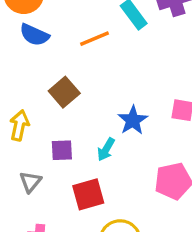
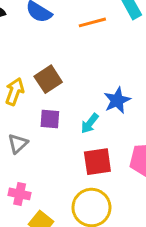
brown square: (64, 92) -> (48, 79), moved
red square: (88, 194) -> (97, 162), moved

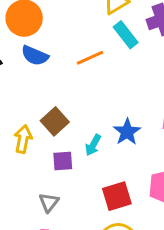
cyan arrow: (90, 123) -> (93, 145), moved
gray triangle: (18, 144) -> (49, 202), moved

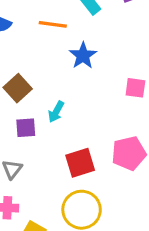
orange line: (90, 58) -> (53, 24), turned 32
blue star: (127, 132) -> (83, 56), moved

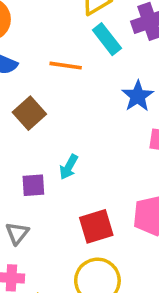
blue star: (83, 56) -> (138, 96), moved
brown square: (18, 88) -> (29, 113), moved

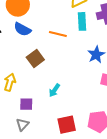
cyan rectangle: (107, 39) -> (82, 21), turned 30
purple square: (33, 185) -> (26, 104), moved

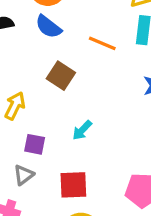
brown square: (35, 59) -> (61, 76), turned -30
red square: (67, 125) -> (73, 185), moved

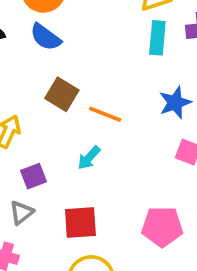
orange line: (102, 43) -> (105, 114), moved
purple square: (35, 144) -> (33, 176), turned -30

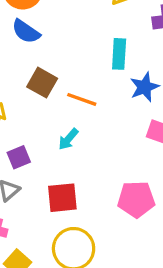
cyan rectangle: (157, 38) -> (119, 54), moved

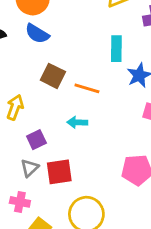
cyan arrow: (68, 139) -> (77, 122), turned 54
red square: (62, 198) -> (59, 172), moved

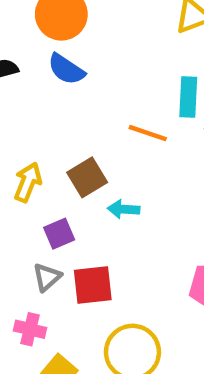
brown square: (53, 76) -> (87, 177), moved, turned 30
orange line: (87, 88) -> (148, 133), moved

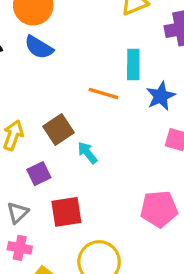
cyan arrow: (124, 209) -> (87, 153), turned 50
gray triangle: (47, 277) -> (18, 213), moved

